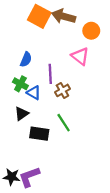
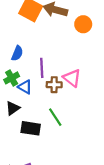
pink triangle: (80, 56) -> (72, 78), moved
green cross: (20, 84) -> (12, 78), turned 32
brown cross: (62, 90) -> (54, 85), turned 32

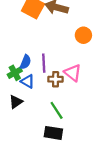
orange circle: (83, 24) -> (83, 35), moved
blue semicircle: (17, 53) -> (25, 62), moved
black rectangle: (31, 128) -> (53, 133), moved

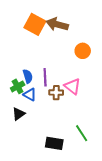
blue semicircle: (25, 62) -> (28, 76), turned -40
green line: (57, 110) -> (82, 133), moved

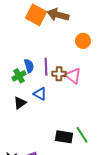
brown cross: (56, 93) -> (59, 74), moved
blue triangle: (30, 95) -> (40, 94), moved
green line: (82, 133) -> (82, 135), moved
black rectangle: (54, 143) -> (64, 137), moved

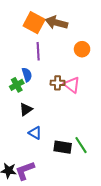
purple line: (46, 67) -> (38, 51), moved
blue triangle: (40, 94) -> (35, 133), moved
black triangle: (20, 103) -> (26, 109), moved

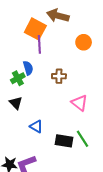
orange square: (34, 23) -> (35, 29), moved
pink triangle: (72, 85) -> (79, 103), moved
black triangle: (26, 109) -> (16, 103), moved, turned -40

